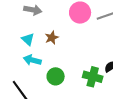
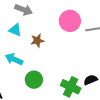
cyan triangle: (28, 39) -> (15, 30), moved, turned -32

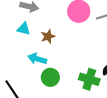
cyan arrow: (14, 59) -> (37, 59), moved

